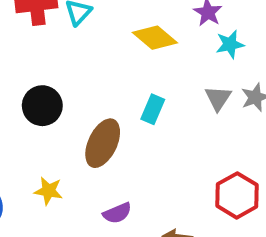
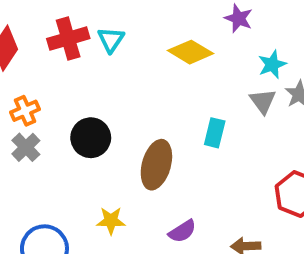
cyan star: (230, 44) -> (272, 64), moved
cyan rectangle: (153, 109) -> (215, 133), moved

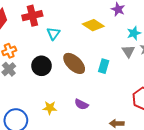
cyan triangle: (111, 40) -> (53, 33), moved
brown ellipse: (156, 165) -> (74, 63), moved, turned -65
purple semicircle: (182, 231) -> (81, 104), moved, turned 56

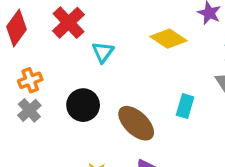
red cross: (32, 16) -> (69, 23), turned -30
brown ellipse: (74, 63) -> (136, 123), moved

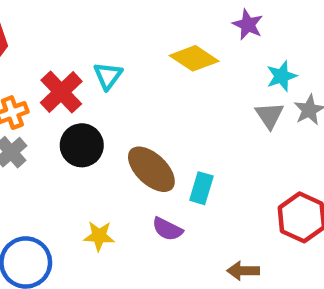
red cross: (69, 23) -> (61, 92), moved
cyan rectangle: (185, 106) -> (201, 188), moved

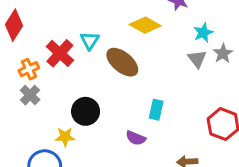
black circle: (82, 145) -> (86, 111), moved
brown ellipse: (151, 169) -> (122, 62), moved
yellow star: (99, 236) -> (65, 137), moved

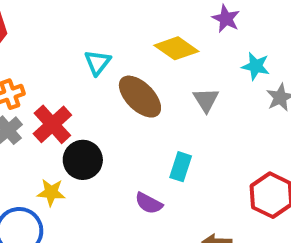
cyan star: (203, 33) -> (256, 66), turned 30
red cross: (60, 53) -> (52, 124), moved
gray triangle: (197, 59) -> (206, 100), moved

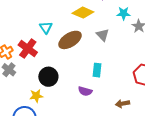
brown ellipse: (140, 97) -> (70, 40), turned -65
red cross: (52, 124) -> (28, 49), moved

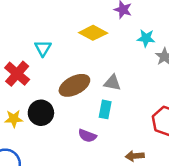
gray triangle: (103, 35) -> (112, 83), moved, turned -40
brown ellipse: (70, 40) -> (74, 85), moved
yellow star: (36, 96) -> (14, 119), moved

